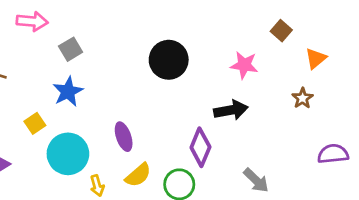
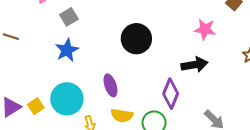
black circle: (169, 60) -> (136, 39), moved
yellow square: (35, 123) -> (36, 106), moved
yellow semicircle: (138, 175) -> (122, 115), turned 50

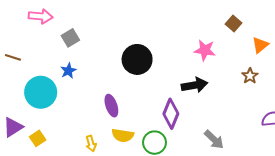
blue star: (67, 50) -> (68, 71), size x0.7
cyan circle: (67, 99) -> (41, 92), moved
yellow square: (36, 106) -> (38, 138), moved

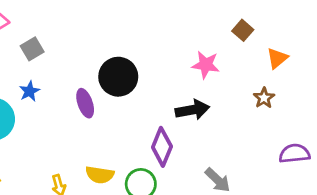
purple ellipse: (111, 106) -> (85, 103), moved

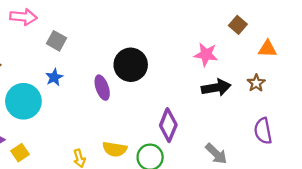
gray square: (32, 49) -> (57, 41), turned -30
orange triangle: (277, 58) -> (268, 49), turned 42
black arrow: (192, 110) -> (216, 88), moved
purple semicircle: (294, 154) -> (263, 131), moved, turned -95

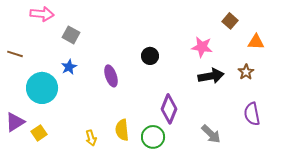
black circle: (131, 65) -> (150, 56), moved, size x0.6
yellow semicircle: (115, 149) -> (122, 130), turned 75

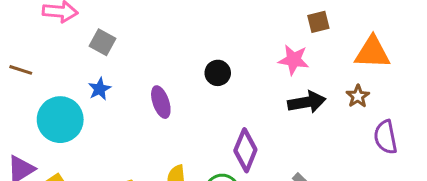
brown square: (230, 21) -> (318, 22), moved, turned 35
orange triangle: (256, 42) -> (372, 52), size x1.5
purple semicircle: (252, 114) -> (385, 137), moved

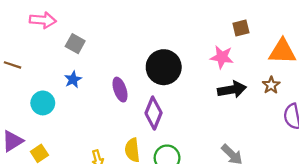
black circle: (218, 73) -> (164, 67), size x1.8
cyan circle: (60, 120) -> (43, 103), size x0.7
purple diamond: (245, 150) -> (154, 113), moved

